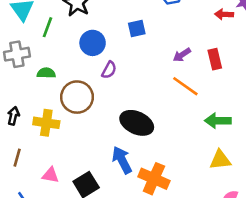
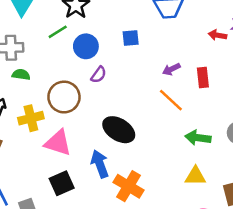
green line: (48, 27) -> (58, 32), moved, turned 30
green semicircle: (46, 73) -> (21, 75), moved
yellow cross: (46, 123) -> (31, 118), turned -30
pink triangle: (50, 175) -> (58, 143), moved, size x1.6

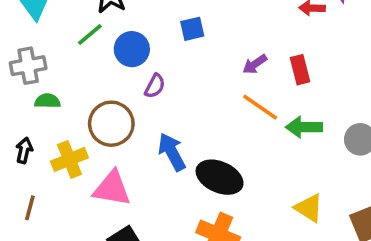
black ellipse: (119, 130) -> (220, 177), moved
green arrow: (198, 138) -> (304, 127), moved
blue arrow: (100, 164) -> (172, 152), moved
yellow triangle: (195, 176) -> (309, 208), turned 40

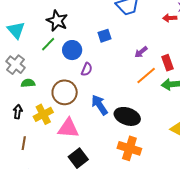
gray cross: (28, 66) -> (15, 65), turned -36
red rectangle: (300, 70) -> (168, 63), moved
orange line: (260, 107) -> (146, 76), turned -70

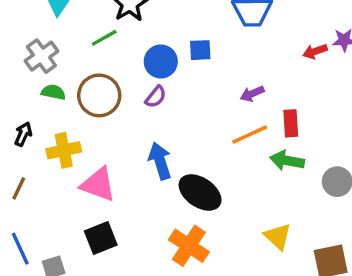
red arrow: (170, 18) -> (315, 51), turned -32
blue circle: (72, 50) -> (161, 61), moved
brown circle: (65, 92) -> (99, 95), moved

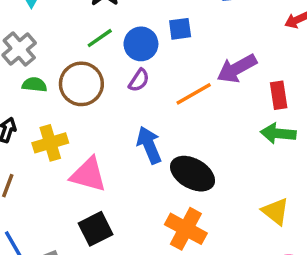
green line: (104, 38) -> (100, 38), moved
purple arrow: (252, 94) -> (237, 69), size x1.6
orange line: (250, 135) -> (194, 94), moved

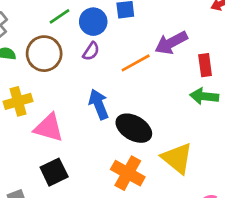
yellow triangle: (275, 211) -> (177, 158), moved, size x1.4

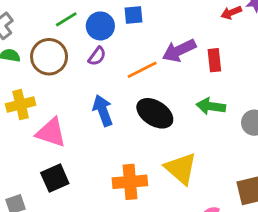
red rectangle: (205, 65) -> (214, 60), moved
black ellipse: (134, 128) -> (155, 113), moved
orange cross: (128, 173) -> (130, 182), turned -36

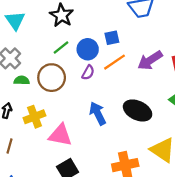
orange line: (142, 70) -> (115, 62), moved

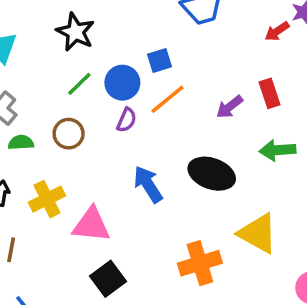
purple arrow: (150, 60) -> (230, 107), moved, size x0.7
brown circle: (52, 78) -> (69, 134), size x0.7

